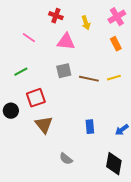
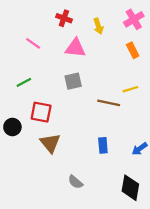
brown line: (89, 79) -> (109, 103), moved
red square: (36, 98) -> (41, 112), turned 30

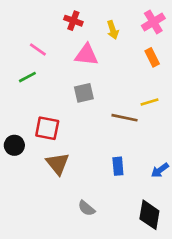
green line: (24, 82) -> (27, 77), moved

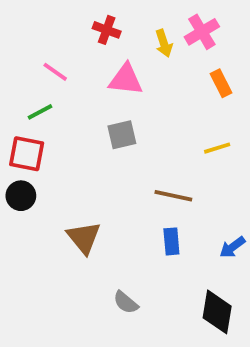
pink cross: (153, 22) -> (202, 32), moved
brown line: (124, 118) -> (173, 196), moved
red square: (47, 128) -> (27, 154), moved
black circle: (14, 145) -> (21, 196), moved

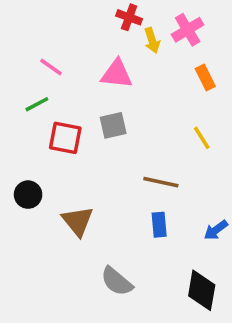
red cross: (107, 30) -> (129, 17), moved
yellow line: (217, 148) -> (202, 138), turned 75
red square: (27, 154) -> (65, 138), moved
black circle: (21, 196) -> (28, 195), moved
gray semicircle: (126, 302) -> (117, 281), size x1.4

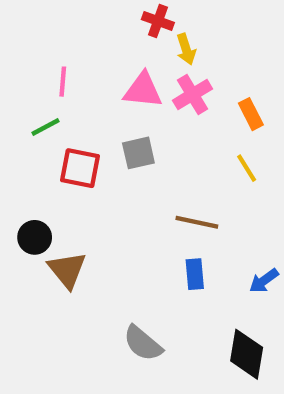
pink cross: (188, 30) -> (193, 95), moved
pink line: (51, 67) -> (63, 82), turned 60
orange rectangle: (205, 78) -> (251, 114), moved
brown triangle: (78, 221) -> (67, 270), moved

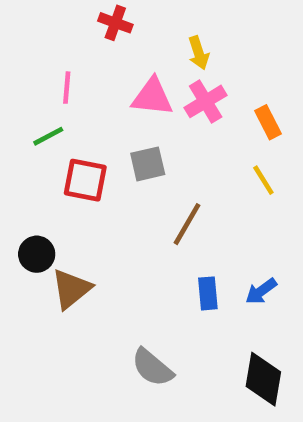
red cross: (158, 21) -> (115, 23), moved
brown line: (197, 222) -> (187, 224), moved, turned -72
brown triangle: (67, 270) -> (71, 289), turned 30
blue arrow: (264, 281) -> (261, 291), moved

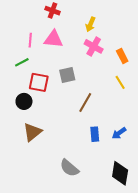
yellow arrow: (199, 53) -> (91, 24), turned 40
pink triangle: (152, 97) -> (54, 39), moved
pink cross: (206, 101) -> (94, 46), turned -30
black circle: (37, 254) -> (24, 101), moved

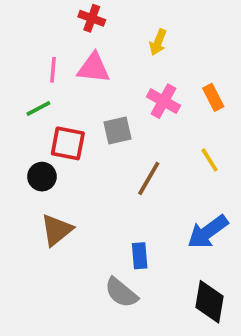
pink cross: (94, 46) -> (164, 101), moved
yellow line: (120, 82) -> (210, 160), moved
blue arrow: (119, 133) -> (208, 232), size x1.6
blue rectangle: (95, 134) -> (140, 256), moved

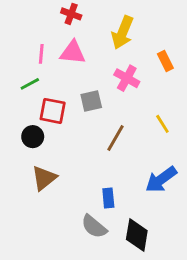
yellow arrow: (158, 42) -> (123, 32), size x1.6
orange rectangle: (213, 97) -> (165, 61), moved
black diamond: (210, 302) -> (137, 235), moved

